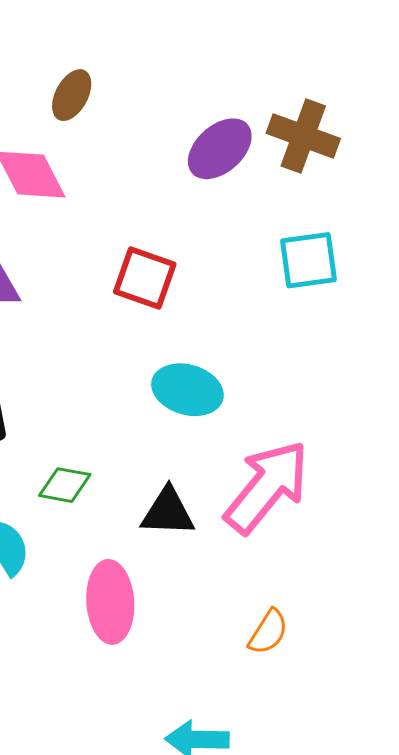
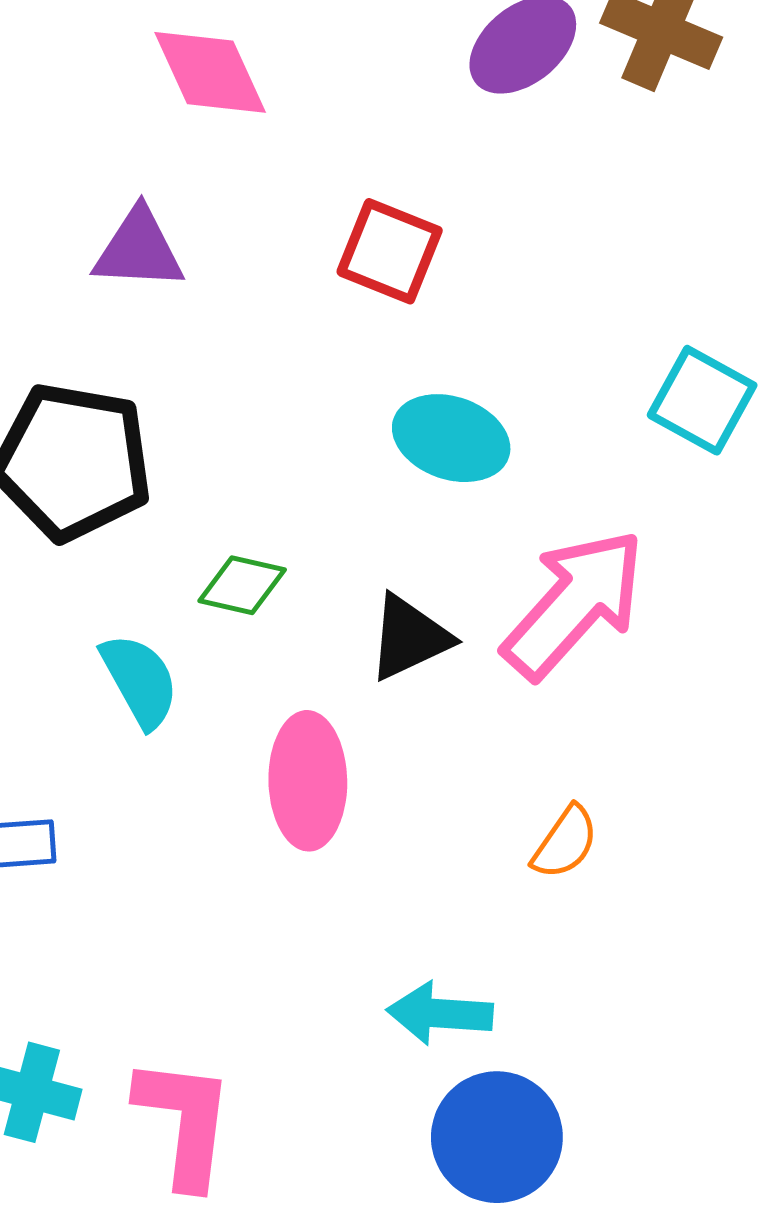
cyan square: (309, 260) -> (702, 400), moved, turned 34
black triangle: (168, 512) -> (409, 638), turned -30

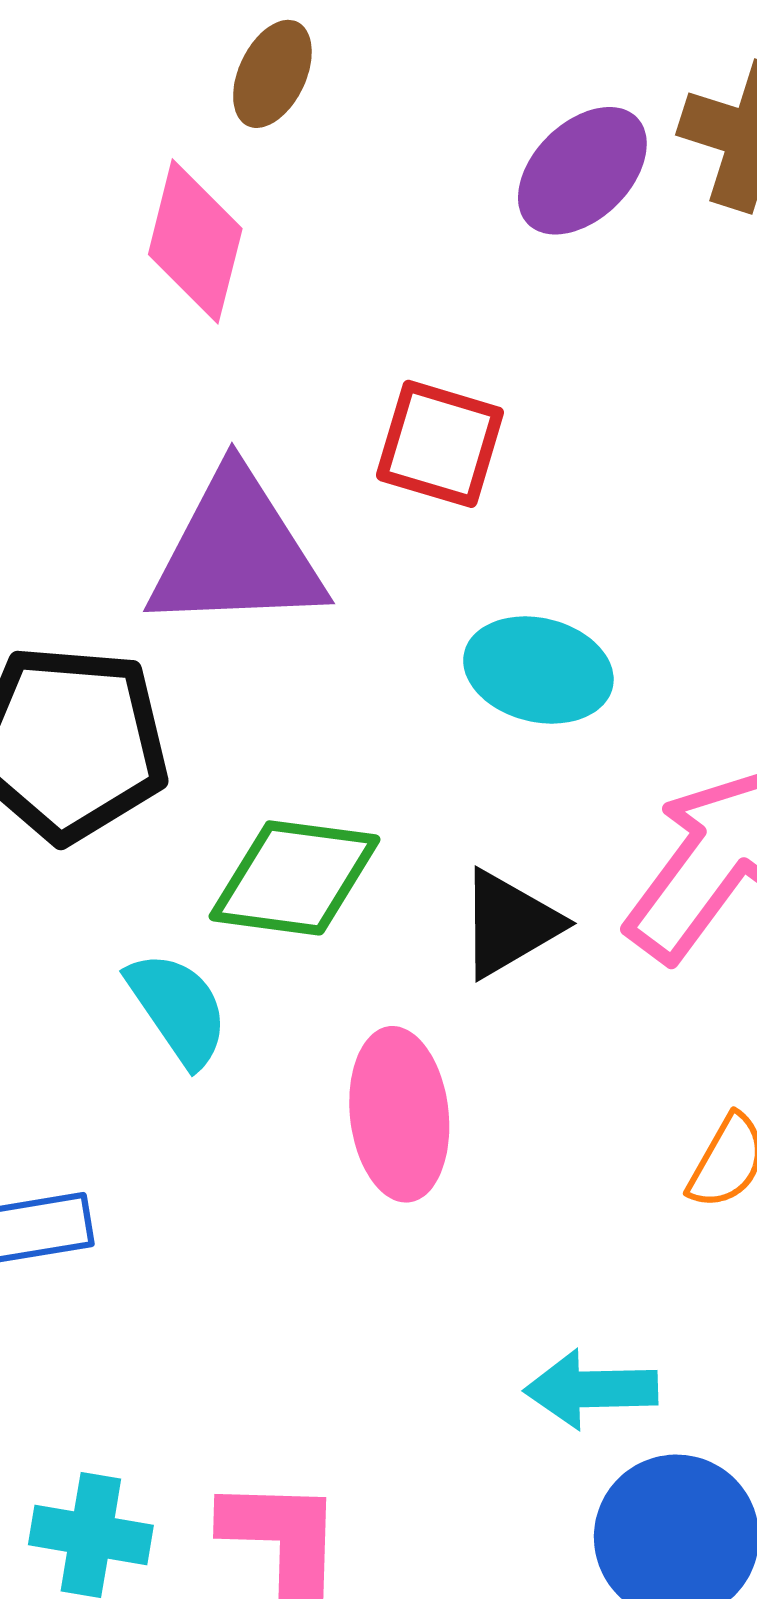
pink diamond: (210, 72) -> (195, 241), turned 44
purple triangle: (139, 250) -> (237, 553), moved, size x1.6
green diamond: (242, 585) -> (295, 878), size x1.6

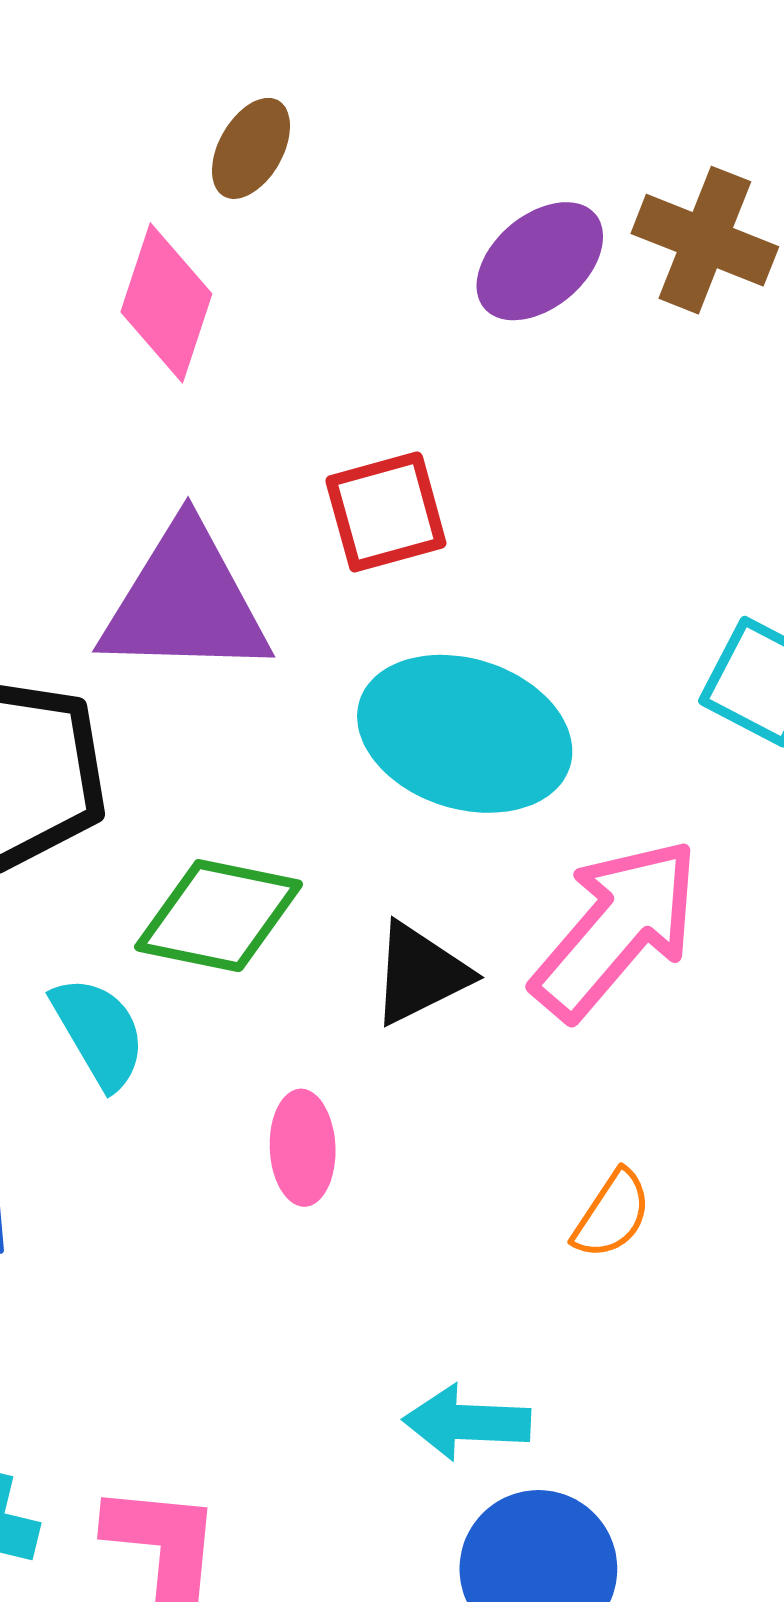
red square: (440, 444) -> (386, 512), turned -36
cyan ellipse: (538, 670) -> (465, 734), size x1.5
pink ellipse: (399, 1114) -> (303, 1148), size x0.7

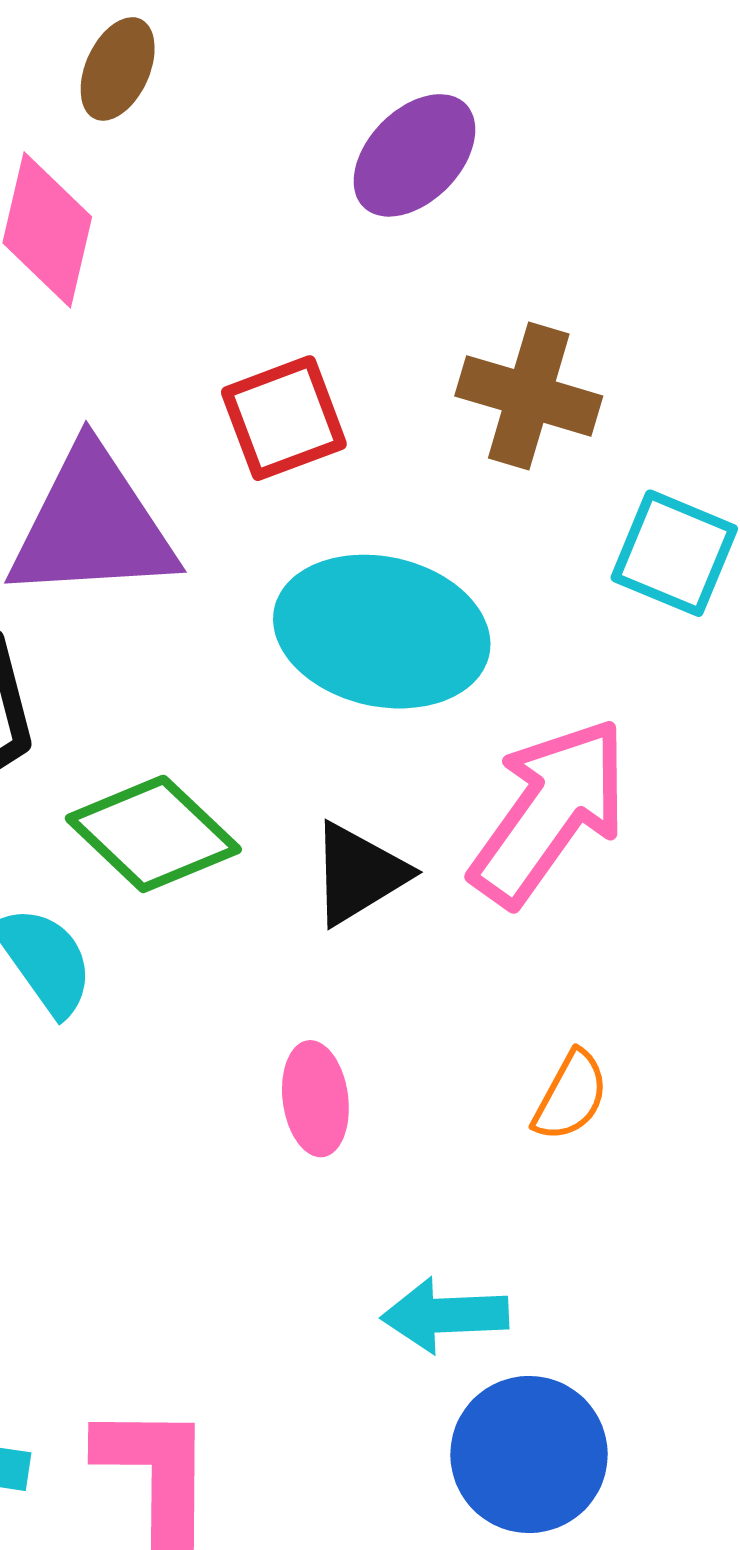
brown cross: (705, 240) -> (529, 396), moved
green diamond: (219, 916) -> (153, 834), turned 37
pink ellipse: (303, 1148) -> (315, 1099), moved

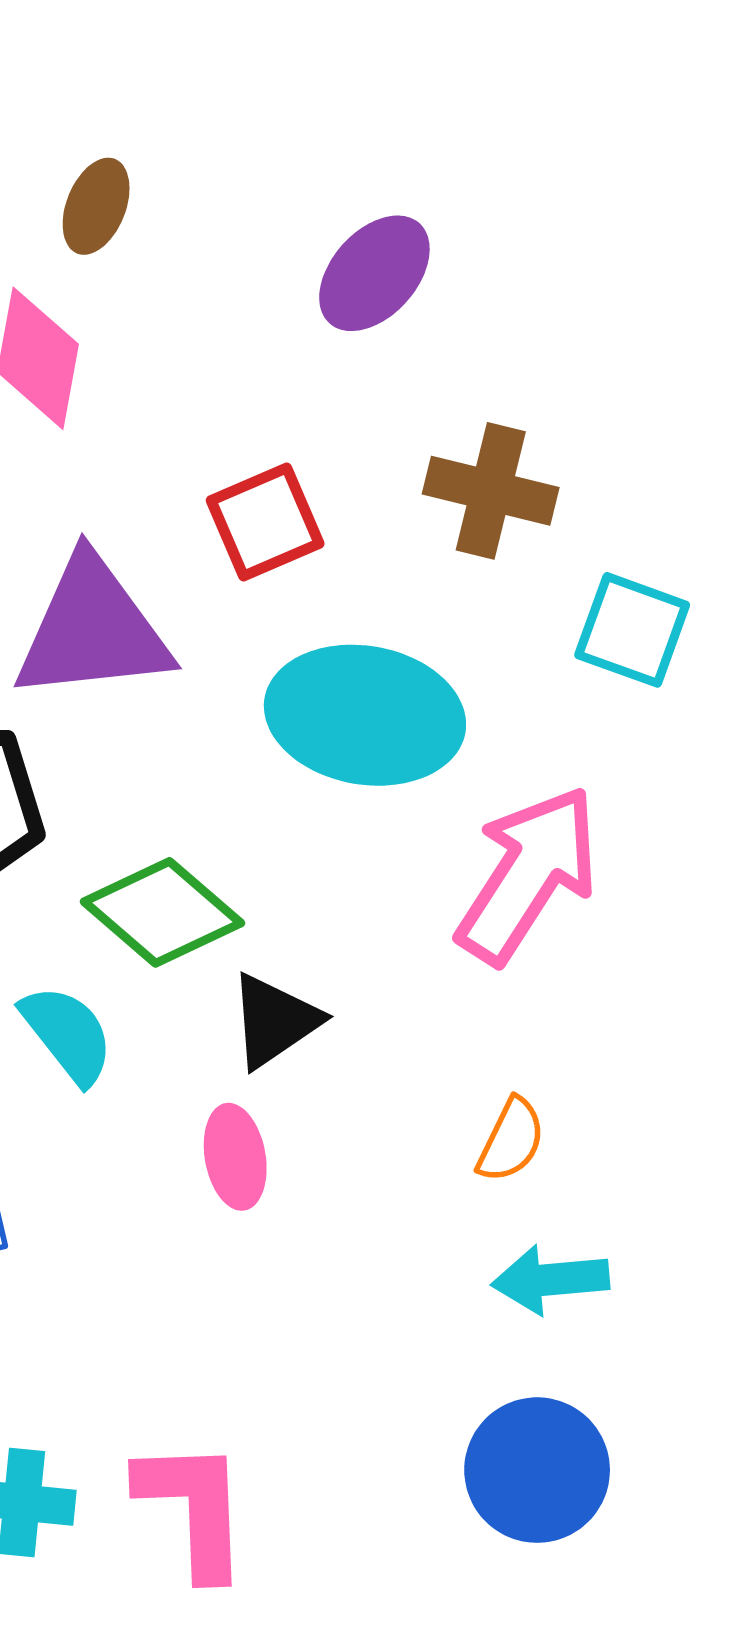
black triangle: (359, 874) -> (274, 1021), moved
orange semicircle: (571, 1096) -> (511, 1140), moved
pink ellipse: (315, 1099) -> (235, 1157), moved
cyan arrow: (445, 1315) -> (550, 1280), moved

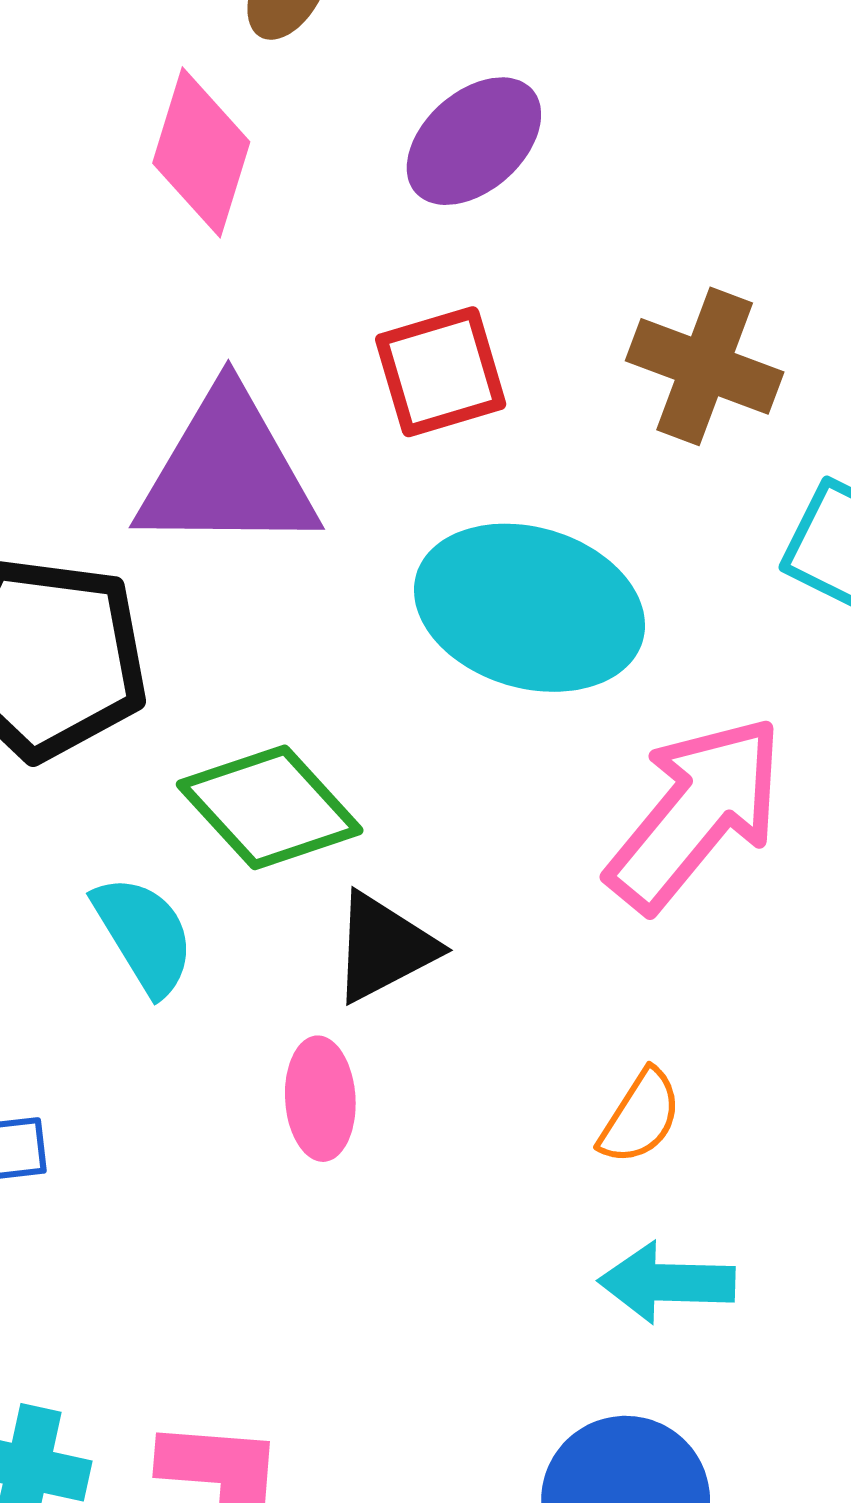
purple ellipse: (374, 273) -> (474, 141), moved

